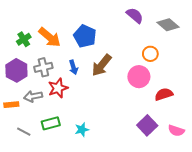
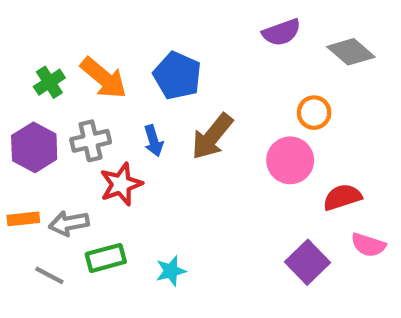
purple semicircle: (135, 15) -> (282, 32), turned 120
gray arrow: (33, 96) -> (69, 223), moved
pink semicircle: (176, 131) -> (368, 245), moved

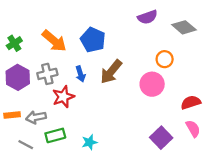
green cross: (49, 82) -> (14, 43), moved
red semicircle: (342, 197) -> (191, 102), moved
pink semicircle: (368, 245) -> (193, 129), turned -138

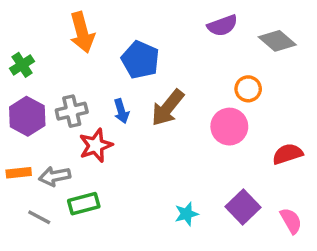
orange arrow: (54, 41) -> (82, 32), moved, turned 35
pink semicircle: (193, 129) -> (291, 221), moved
cyan star: (89, 142) -> (186, 214), moved

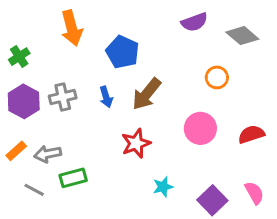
pink circle: (229, 127) -> (200, 128), moved
red star: (96, 145) -> (136, 143), moved
orange rectangle: (19, 173) -> (16, 151), turned -36
purple square: (243, 207) -> (212, 200), moved

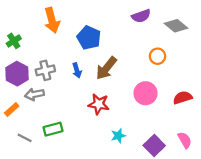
red star: (136, 143) -> (99, 104), turned 30
gray arrow: (48, 154) -> (34, 94), moved

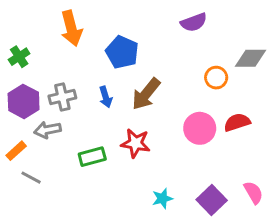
gray diamond: (176, 26) -> (250, 58), moved, turned -40
red semicircle: (183, 98) -> (237, 122), moved
green rectangle: (53, 129) -> (92, 157), moved
cyan star: (118, 136) -> (162, 198), moved
gray line: (25, 138) -> (31, 178), moved

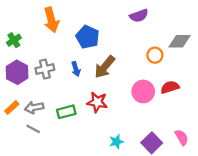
gray arrow: (47, 130) -> (34, 107), moved
gray line: (31, 178) -> (33, 129), moved

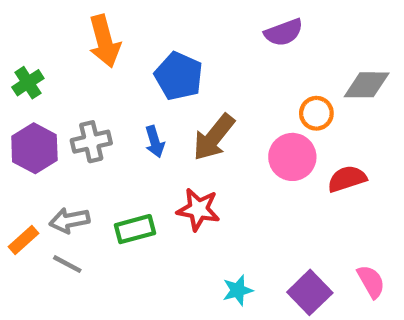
pink circle: (143, 91) -> (292, 157), moved
orange rectangle: (12, 107) -> (24, 240), moved

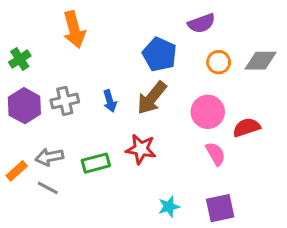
blue pentagon: (179, 76) -> (160, 54), moved
orange circle: (316, 113) -> (219, 62), moved
pink semicircle: (371, 282) -> (215, 154), moved
purple square: (310, 292) -> (220, 208), turned 32

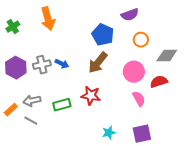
green cross: (20, 59) -> (13, 27), moved
gray diamond: (261, 61) -> (167, 56), moved
blue arrow: (110, 101) -> (62, 64), moved, turned -48

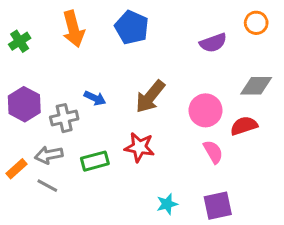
purple semicircle: (130, 15) -> (213, 43), moved
blue pentagon: (103, 35) -> (132, 27), moved
orange circle: (141, 40) -> (256, 23), moved
gray cross: (42, 65) -> (64, 118), moved

